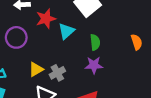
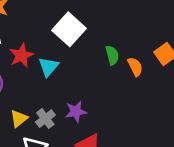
green semicircle: (95, 42) -> (112, 55), moved
purple star: (94, 65) -> (76, 111), moved

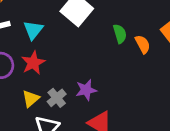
red star: (21, 55) -> (33, 63), moved
cyan triangle: (48, 67) -> (33, 30), moved

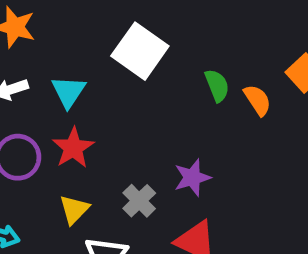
purple star: (86, 90) -> (192, 178), moved
gray cross: (57, 98) -> (139, 201), moved

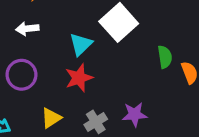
cyan triangle: (68, 92) -> (81, 44), moved
red star: (73, 148) -> (79, 78), moved

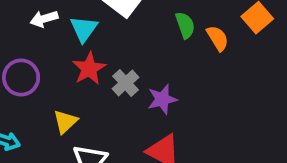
white arrow: (27, 29) -> (44, 19), moved
gray cross: (96, 122) -> (126, 83), moved

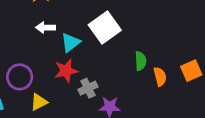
purple circle: (21, 78) -> (20, 77), moved

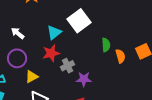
white arrow: (46, 28) -> (18, 33), moved, turned 40

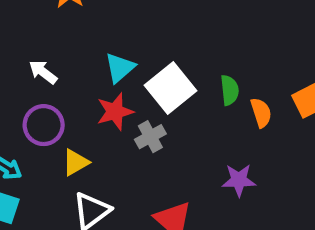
white square: (79, 21) -> (170, 88), moved
purple star: (84, 79) -> (239, 180), moved

